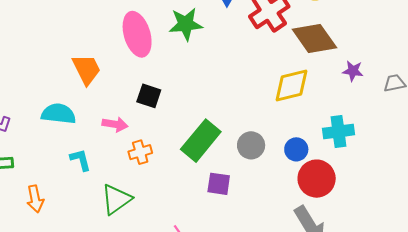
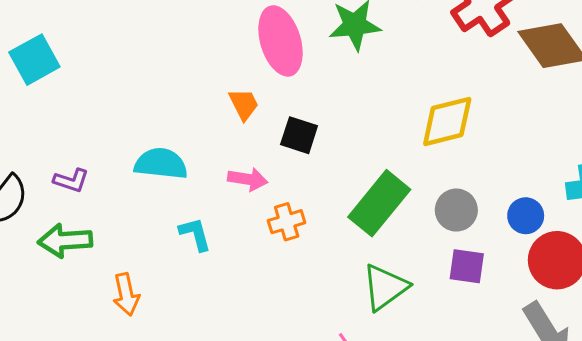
orange trapezoid: (87, 69) -> (244, 104), moved, size x0.7
yellow diamond: (291, 86) -> (447, 122), moved
purple square: (219, 184) -> (467, 266), moved
green triangle: (116, 199) -> (385, 287), moved

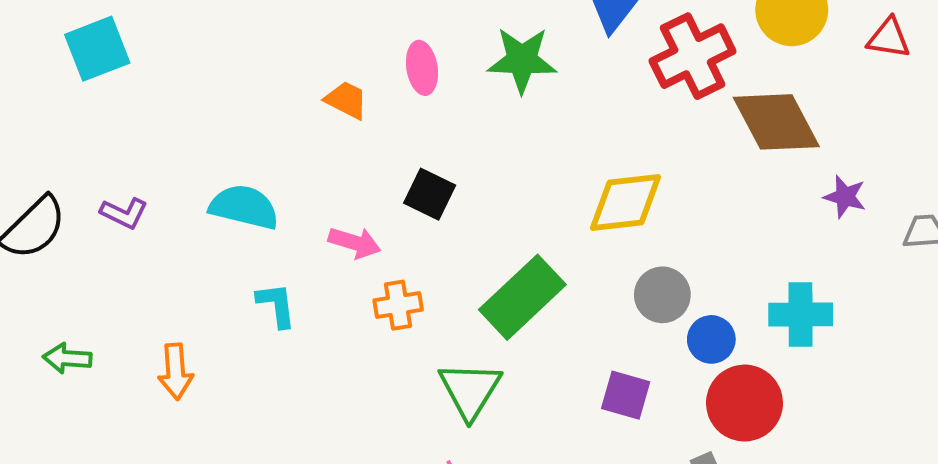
pink ellipse: (281, 41) -> (422, 68), size x0.6
orange trapezoid: (244, 104) -> (346, 100), moved, turned -44
gray circle: (456, 210) -> (662, 295), moved
green arrow: (65, 241) -> (67, 358), moved, size x0.7
green triangle: (385, 287) -> (470, 390), moved, turned -30

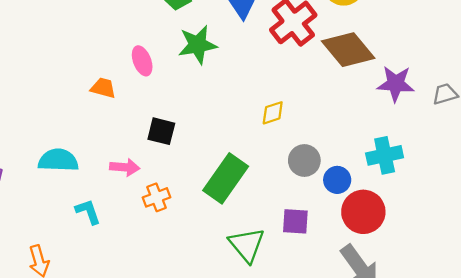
purple star: (845, 197) -> (396, 84), size x1.5
yellow diamond: (626, 203) -> (273, 113), size x0.6
green triangle: (470, 390) -> (247, 245), moved

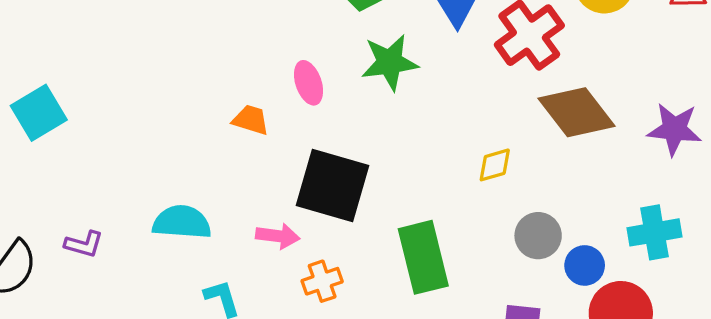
brown diamond: (348, 50) -> (577, 112), moved
black square: (161, 131) -> (333, 186), size x1.8
green rectangle: (226, 178) -> (423, 257), turned -51

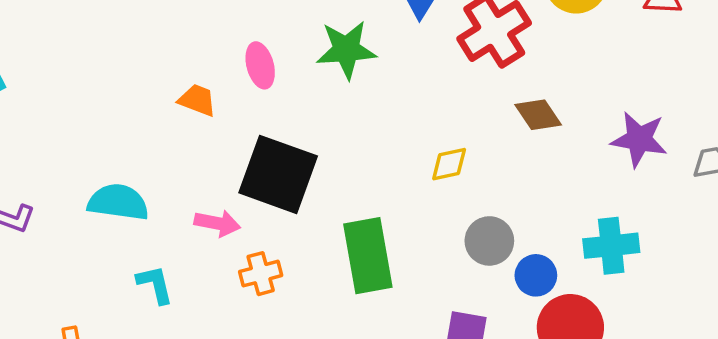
brown diamond: (577, 112) -> (538, 115), size x0.6

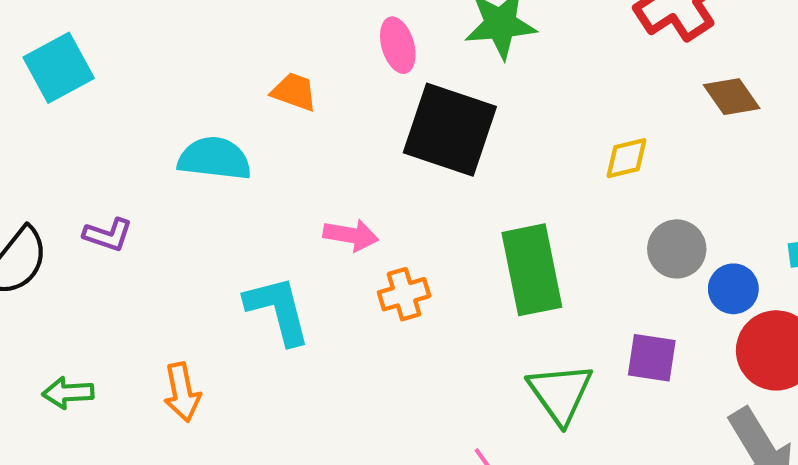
orange trapezoid: (197, 100) -> (294, 92), moved
black square: (278, 174) -> (450, 130), moved
cyan semicircle: (118, 202) -> (215, 158), moved
cyan L-shape: (155, 284) -> (278, 310), size x1.5

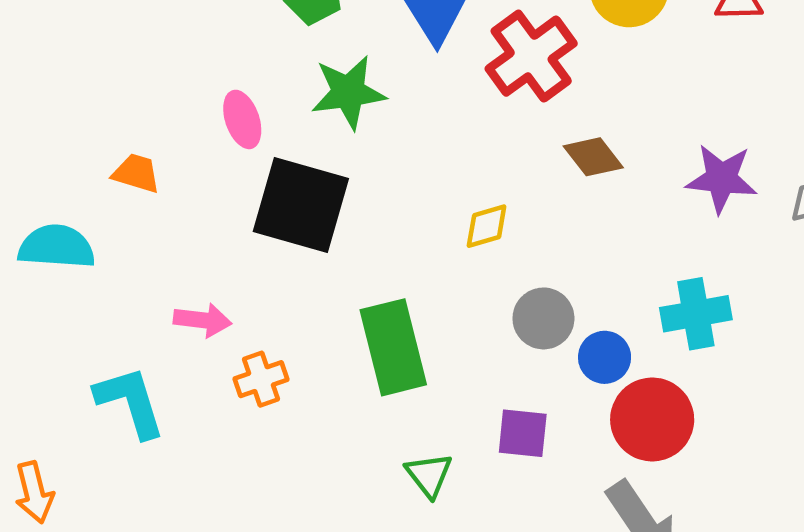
green triangle: (560, 393) -> (429, 475), size x0.7

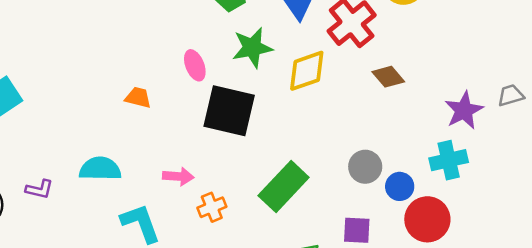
purple star: (721, 179) -> (464, 110), moved, turned -30
yellow diamond: (487, 226) -> (307, 71), moved, size x1.6
cyan semicircle: (57, 247) -> (100, 169), moved
green rectangle: (393, 347) -> (284, 186), turned 60

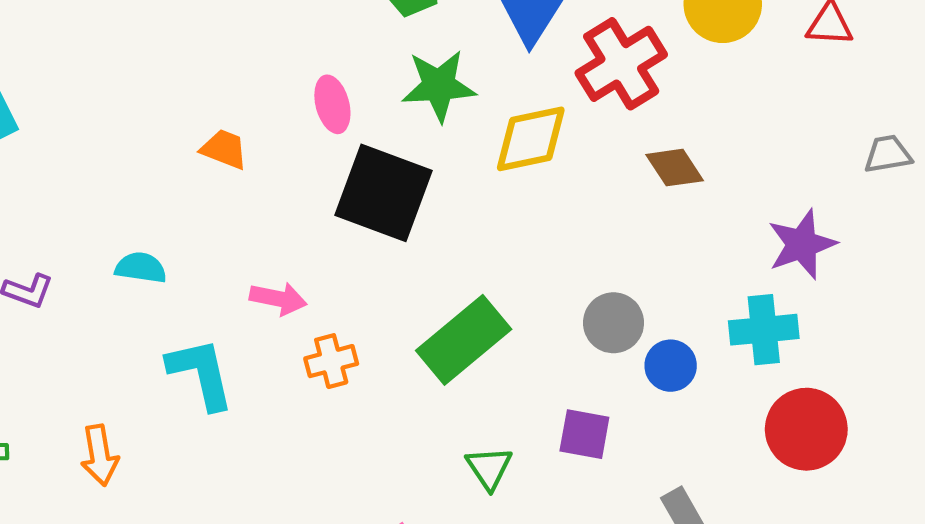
gray trapezoid: (511, 95) -> (888, 154), moved
cyan semicircle: (100, 169) -> (141, 268), size x0.7
red circle: (427, 219) -> (806, 429), moved

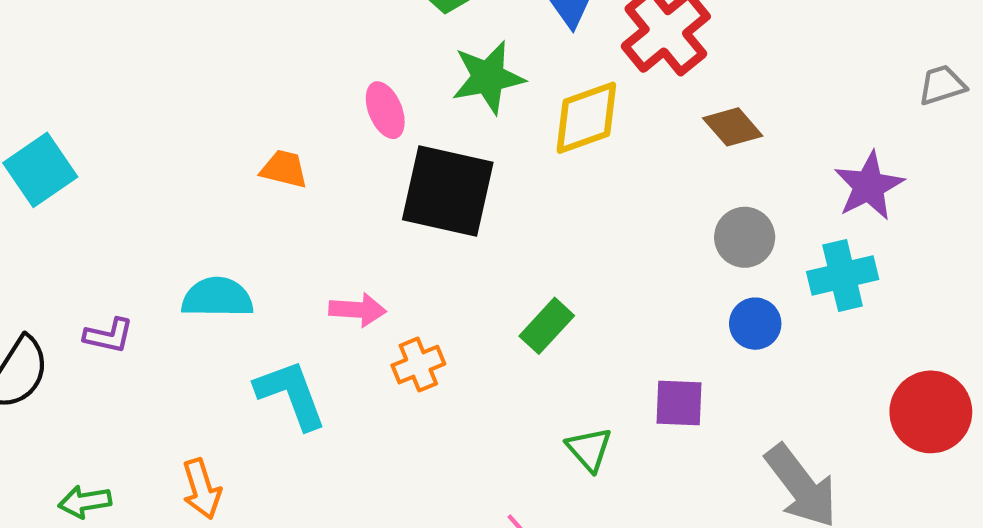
cyan semicircle: (141, 268) -> (217, 298), size x1.4
gray circle: (614, 323) -> (745, 237), moved
green rectangle: (464, 340) -> (547, 326), size x0.6
red circle: (806, 429) -> (931, 412), moved

